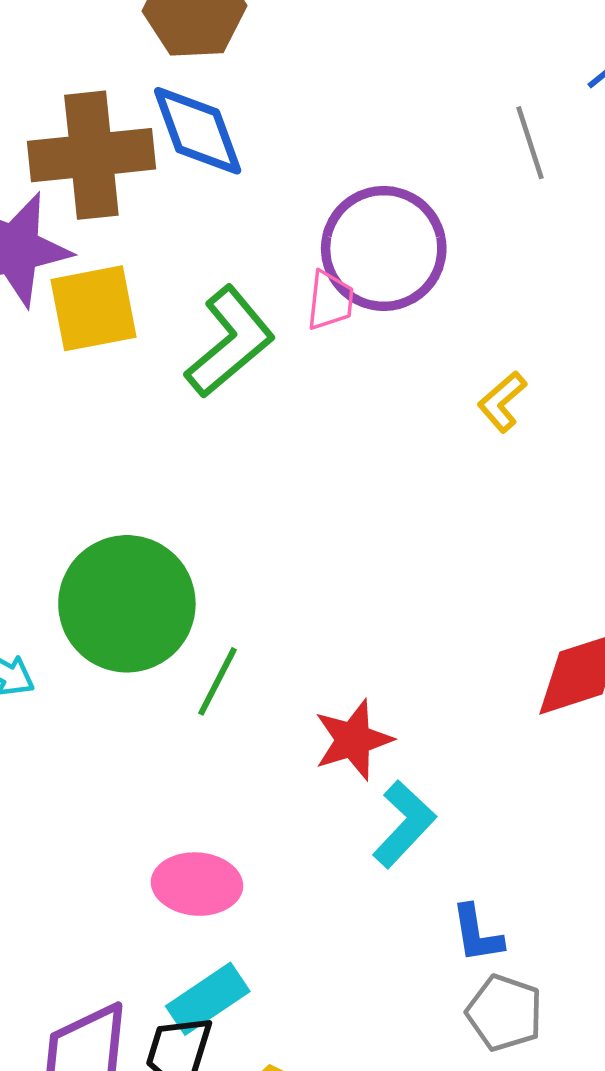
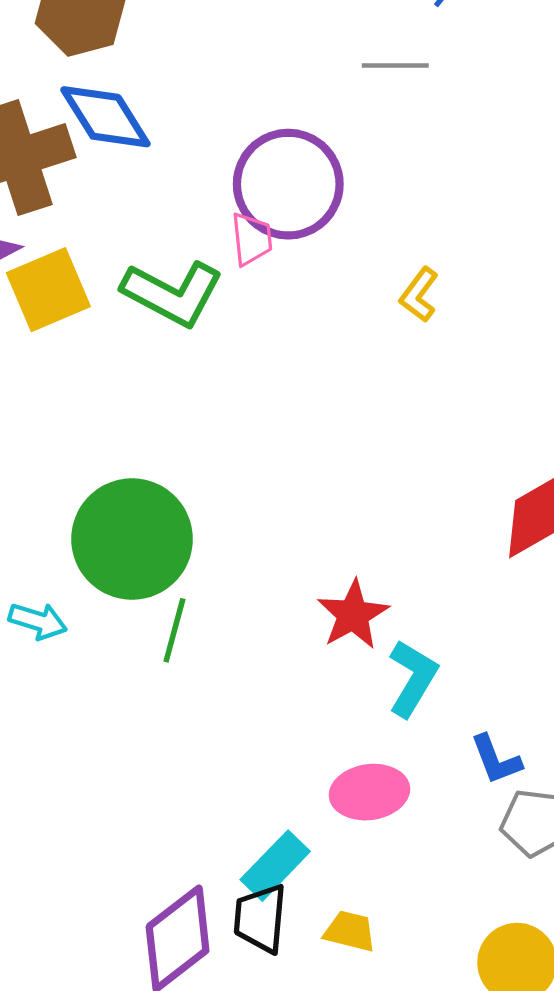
gray line: (530, 143) -> (395, 65), turned -60
green L-shape: (230, 342) -> (173, 293), turned 80
green line: (217, 681) -> (174, 630), moved
pink ellipse: (197, 884) -> (369, 792), moved

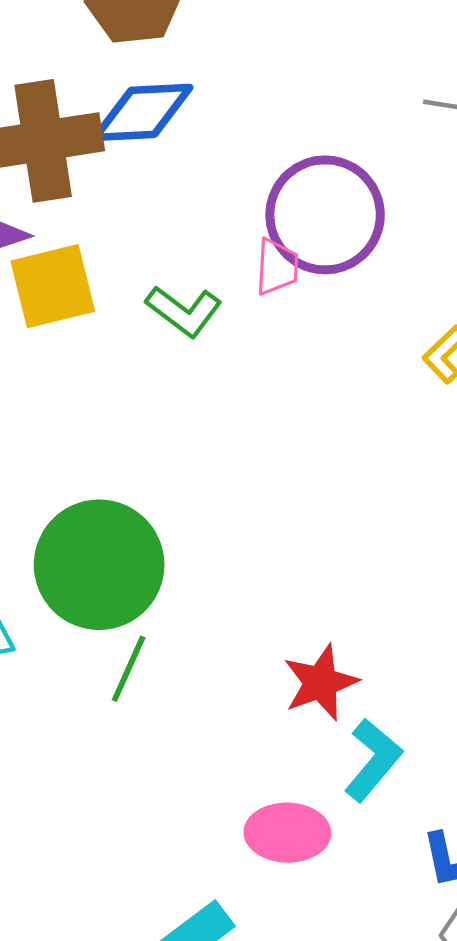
blue diamond: (105, 117) -> (143, 112), turned -70
green L-shape: (173, 293) -> (184, 311), size x0.7
pink ellipse: (369, 792) -> (287, 833), moved

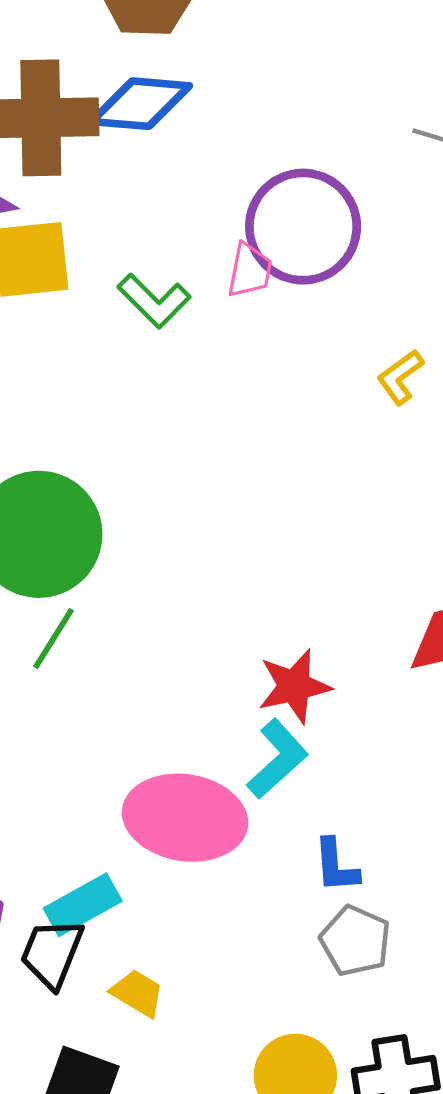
red star: (321, 683) -> (294, 686), moved
pink ellipse: (287, 833) -> (185, 818), size x1.5

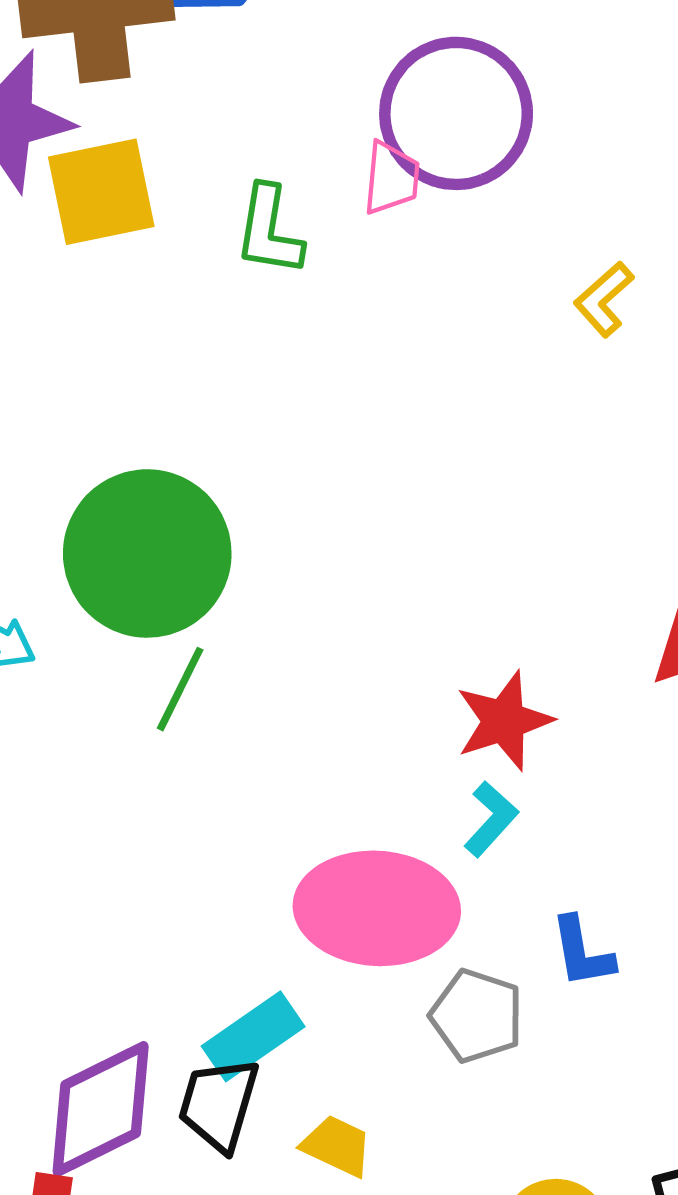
green L-shape: (154, 301) -> (269, 231), turned 60
cyan L-shape: (277, 759) -> (491, 819), size x0.7
gray pentagon: (355, 941) -> (477, 1016), moved

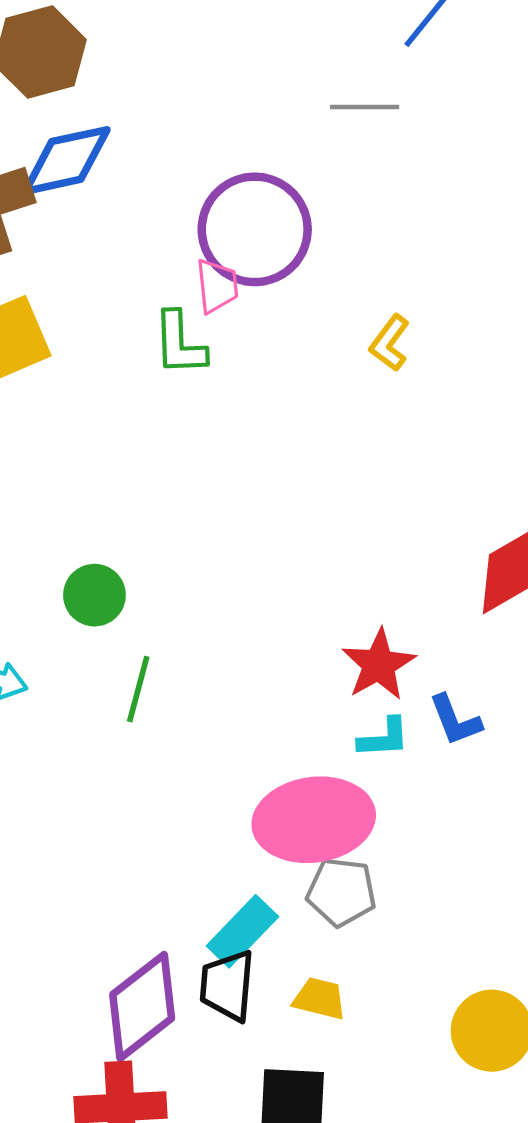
green L-shape: (269, 231) -> (180, 344), moved
green circle: (147, 553) -> (94, 595), size x0.5
cyan L-shape: (491, 819) -> (384, 738), turned 56
blue L-shape: (582, 952) -> (455, 720), moved
gray pentagon: (477, 1016) -> (341, 892), moved

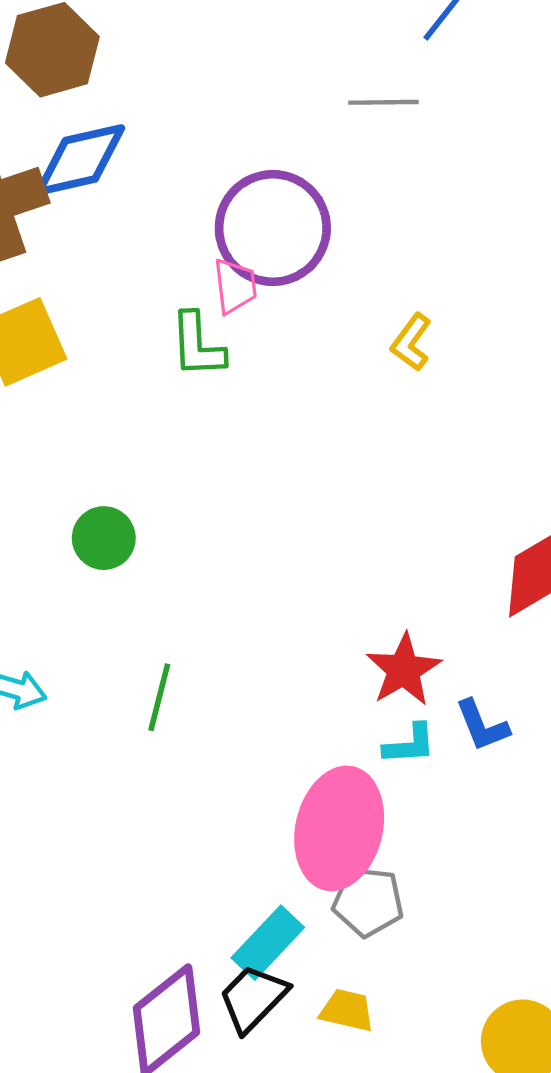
green circle: (94, 595) -> (104, 538), moved
pink ellipse: (314, 820) -> (339, 828), turned -68
black trapezoid: (227, 986) -> (253, 998), turned 40

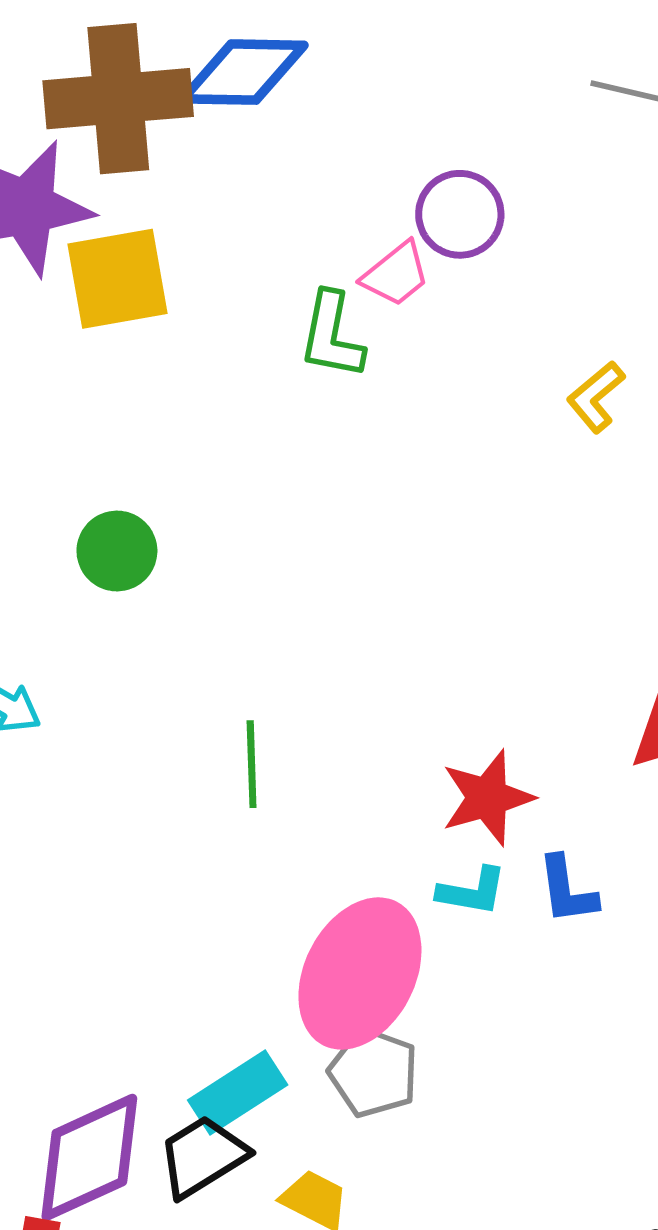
purple circle: (273, 228) -> (460, 214), size x0.6
pink trapezoid: (235, 286) -> (396, 274), turned 44
green circle: (104, 538) -> (117, 551), moved
green line: (159, 697) -> (252, 764), moved, turned -30

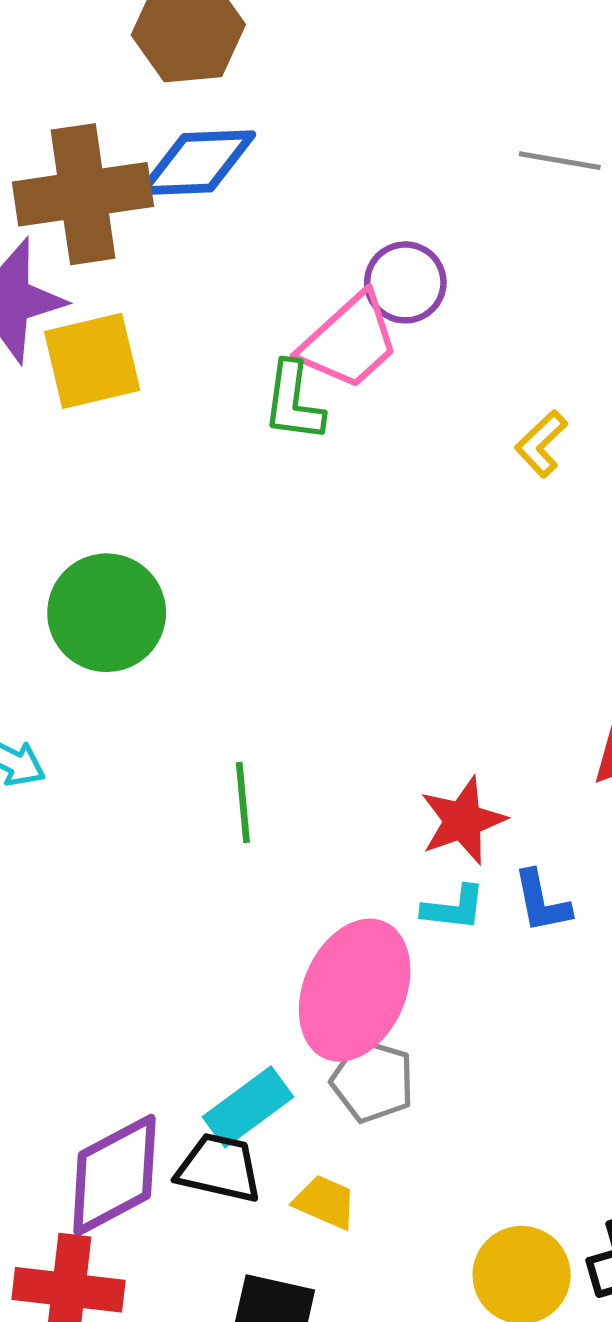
pink trapezoid: (396, 274) -> (349, 341), size x1.6
green circle: (117, 551) -> (107, 613), size x1.6
black trapezoid: (203, 1156) -> (219, 1168), turned 48

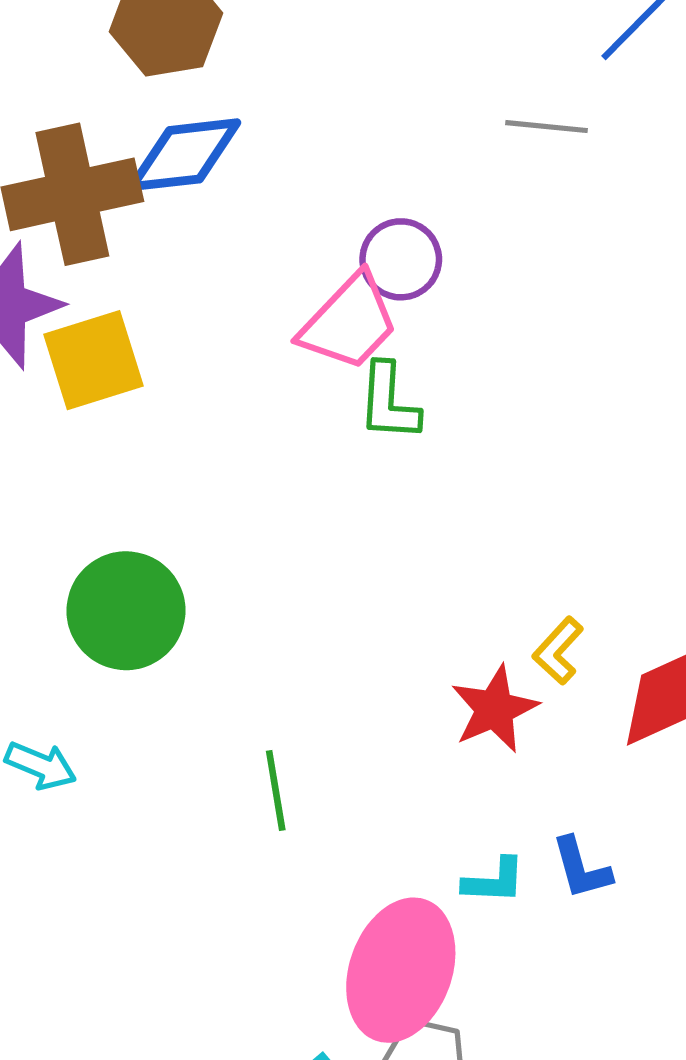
green L-shape: (293, 402) -> (389, 402), moved
yellow L-shape: (541, 444) -> (558, 651), moved
red star: (463, 821) -> (495, 709), moved

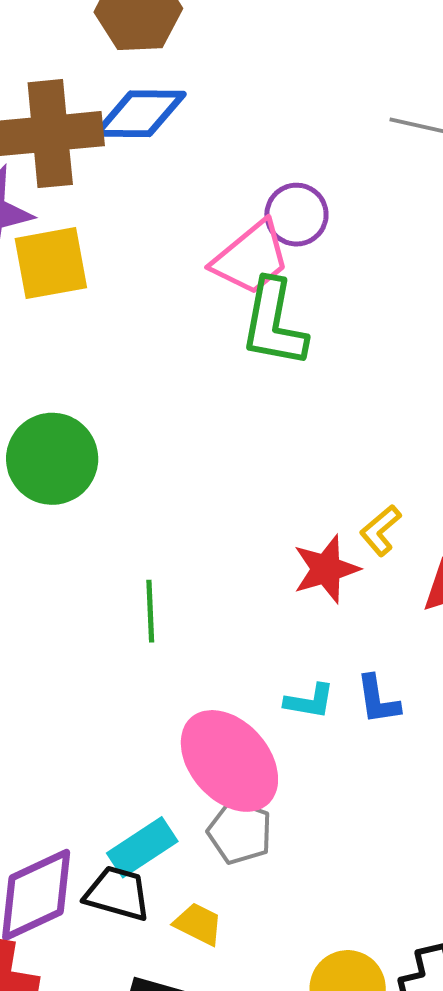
green L-shape: (389, 402) -> (274, 323), size x1.4
pink ellipse: (401, 970) -> (229, 761), turned -68

